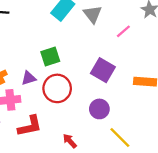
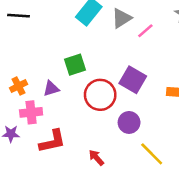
gray triangle: (93, 14) -> (121, 18), turned 36
pink line: (123, 31) -> (145, 31), moved
red circle: (57, 88) -> (100, 95), moved

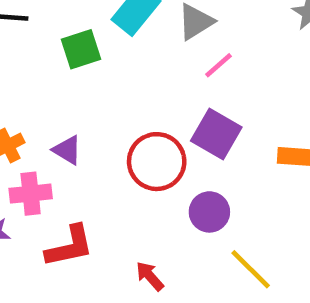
pink line: (145, 31) -> (219, 65), moved
green square: (75, 65) -> (81, 49), moved
purple triangle: (51, 89) -> (67, 150), turned 48

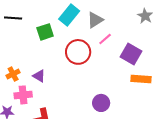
purple square: (216, 134) -> (131, 54), moved
red circle: (157, 162) -> (78, 52), moved

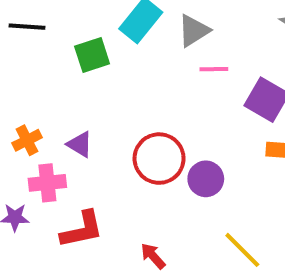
pink line: (105, 39) -> (214, 69), turned 40
red circle: (78, 52) -> (159, 159), moved
purple circle: (101, 103) -> (206, 179), moved

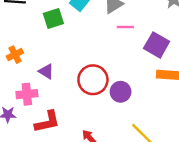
orange cross: (27, 140) -> (15, 55), moved

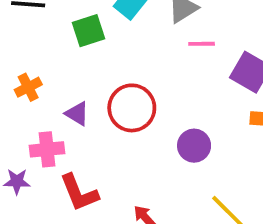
red circle: (93, 80) -> (132, 108), moved
red L-shape: (47, 122) -> (79, 193), turned 80

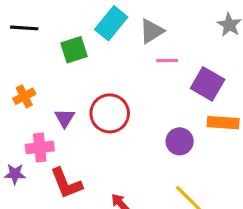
purple triangle: (77, 114) -> (65, 118), turned 30
purple circle: (194, 146) -> (180, 141), moved

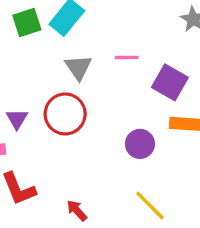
gray triangle: (152, 31) -> (78, 67), moved, turned -32
green square: (74, 50) -> (27, 22), moved

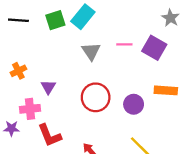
purple square: (170, 82) -> (154, 48), moved
red circle: (65, 114) -> (96, 97), moved

